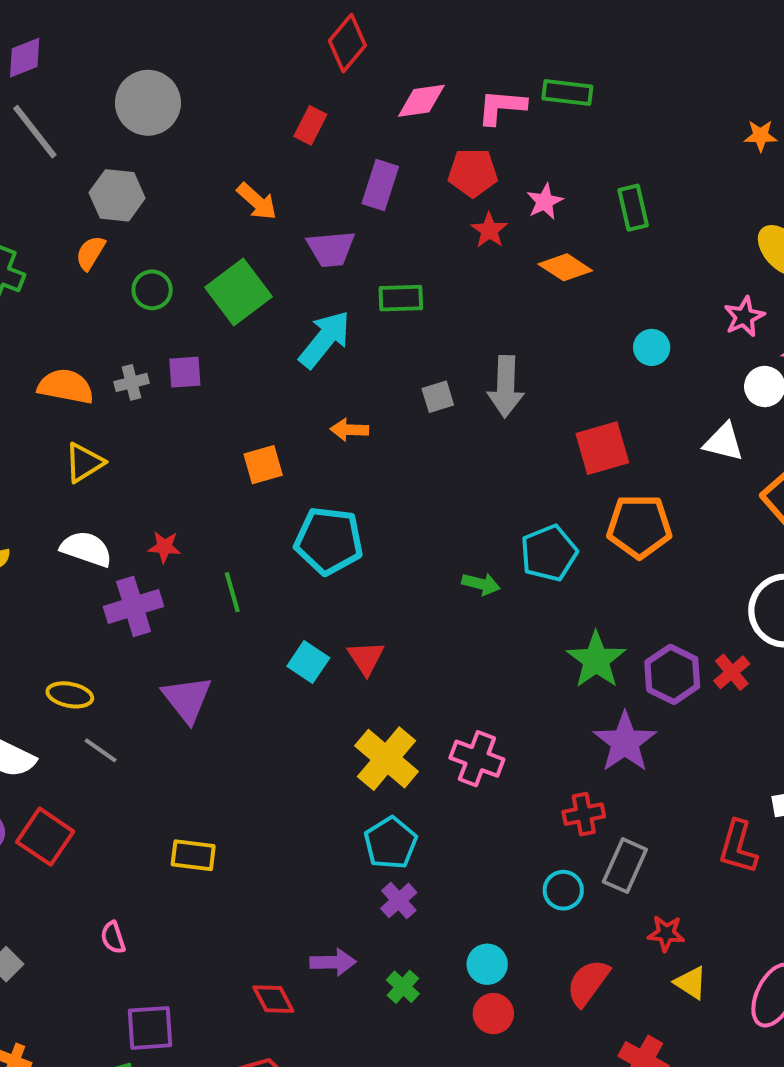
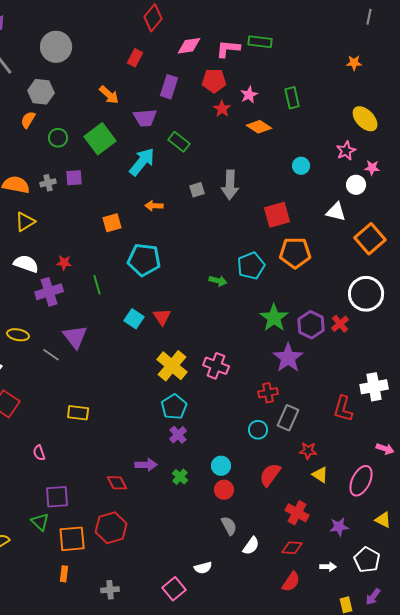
green rectangle: (401, 298) -> (179, 142), turned 40
gray line: (101, 750) -> (51, 355), moved

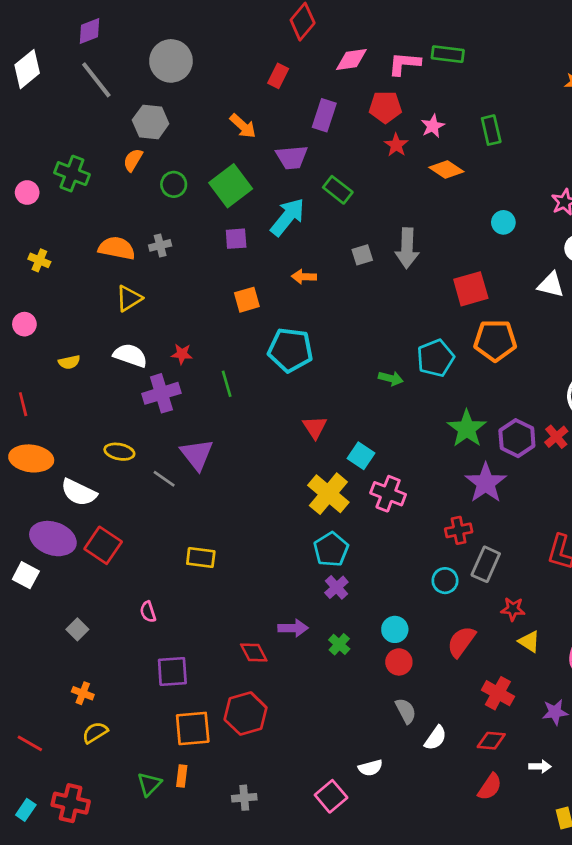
purple square: (74, 178) -> (236, 239), moved
cyan square: (134, 319) -> (361, 456), moved
green triangle: (40, 522) -> (149, 784), moved, turned 30

